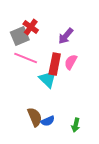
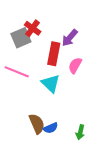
pink line: (26, 58) -> (17, 72), moved
red rectangle: (55, 64) -> (54, 54), moved

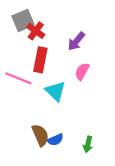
gray square: (21, 38) -> (23, 20), moved
red rectangle: (54, 54) -> (40, 60), moved

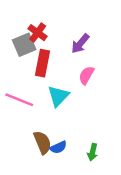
gray square: (23, 20) -> (24, 45), moved
pink line: (18, 78) -> (19, 100), moved
cyan triangle: (55, 91) -> (58, 96), turned 30

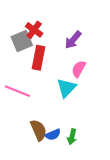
cyan triangle: (58, 96) -> (66, 88), moved
green arrow: (93, 152) -> (72, 137), moved

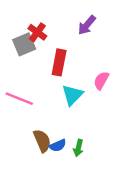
purple arrow: (73, 40) -> (87, 25), moved
red rectangle: (39, 58) -> (59, 62), moved
pink semicircle: (79, 69) -> (101, 80), moved

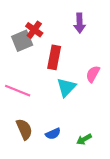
purple arrow: (87, 25) -> (80, 23), turned -42
brown semicircle: (42, 141) -> (24, 129), moved
green arrow: (78, 148) -> (84, 139), moved, turned 48

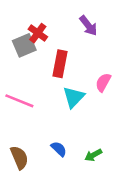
purple arrow: (80, 23) -> (88, 26), turned -36
brown semicircle: (24, 129) -> (19, 158), moved
blue semicircle: (53, 134) -> (59, 149), turned -112

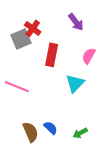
pink semicircle: (103, 82) -> (89, 56), moved
cyan triangle: (74, 97) -> (75, 83), moved
brown semicircle: (19, 158) -> (31, 132), moved

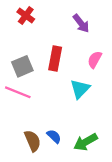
red cross: (33, 28) -> (26, 16), moved
gray square: (21, 39) -> (22, 66), moved
green arrow: (80, 133) -> (86, 142), size x1.5

